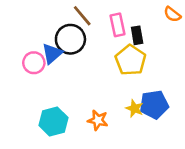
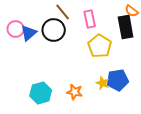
black rectangle: (137, 35) -> (126, 27), moved, size x1.6
blue triangle: (52, 54) -> (29, 33), moved
pink circle: (34, 63) -> (16, 29), moved

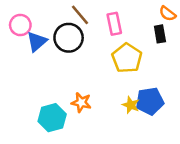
black rectangle: (126, 27) -> (160, 34), size x0.6
pink circle: (16, 29) -> (20, 25), moved
orange star: (75, 92) -> (81, 102), moved

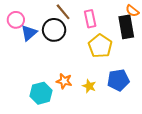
black rectangle: (160, 34) -> (126, 27), size x1.6
yellow star: (131, 105) -> (89, 86), moved

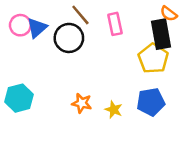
blue triangle: (29, 33) -> (37, 28), moved
yellow pentagon: (100, 46) -> (153, 58), moved
cyan hexagon: (41, 93) -> (19, 98), moved

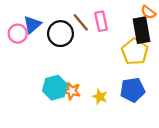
brown line: (80, 15) -> (81, 22), moved
pink circle: (20, 25) -> (18, 34), moved
cyan hexagon: (19, 98) -> (55, 88), moved

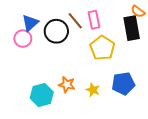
pink circle: (18, 34) -> (23, 39), moved
yellow pentagon: (135, 52) -> (102, 48), moved
cyan hexagon: (55, 88) -> (42, 95), moved

